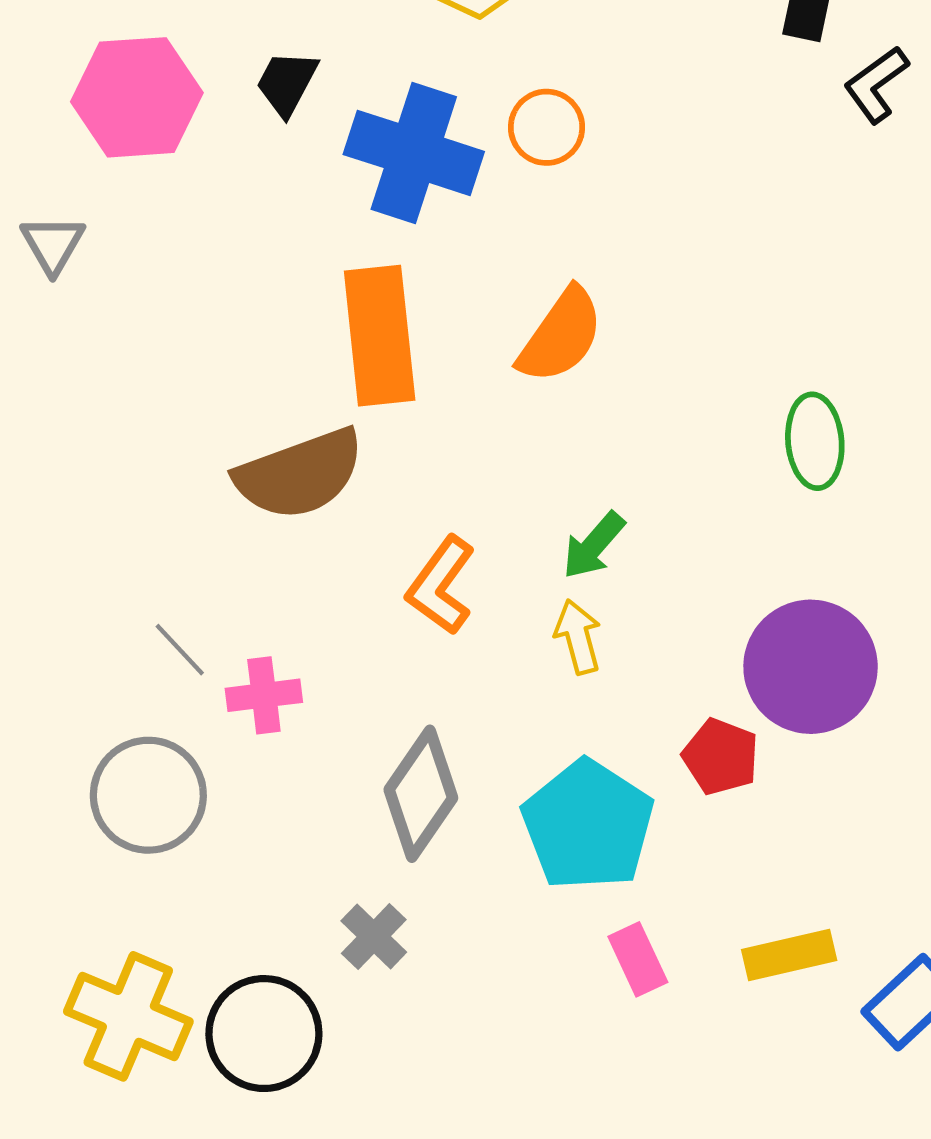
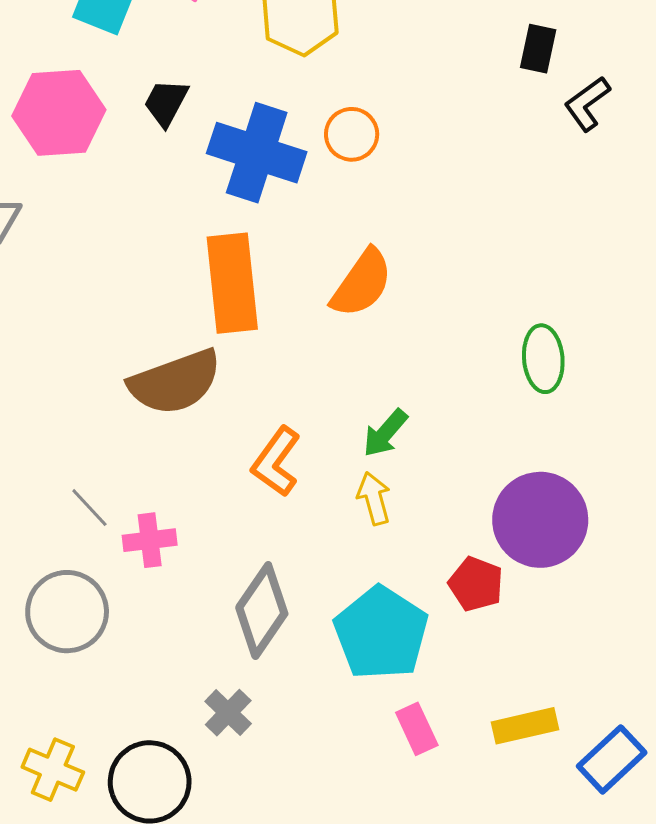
yellow cross: (128, 1016) -> (53, 770), size x0.7

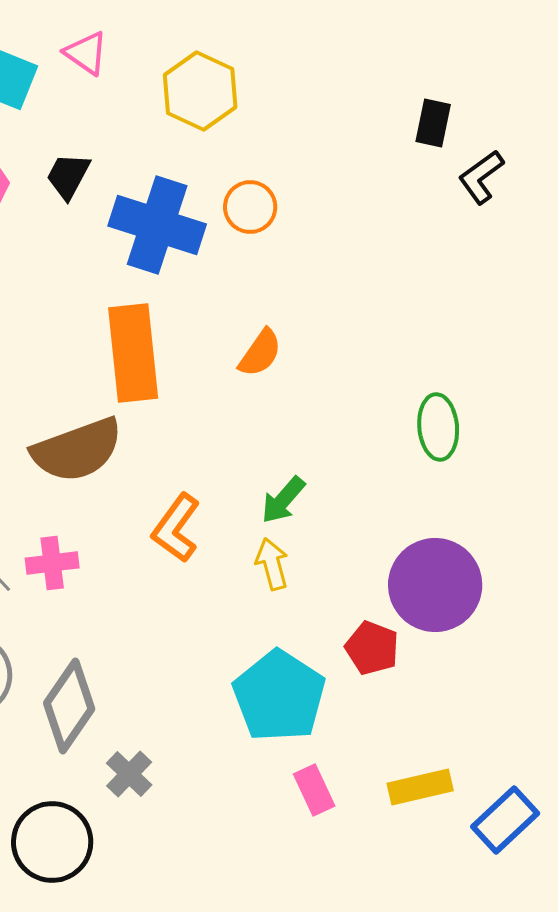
orange semicircle: (362, 283) -> (260, 353), size x0.7
pink cross: (150, 540) -> (52, 563), moved
gray diamond: (262, 611) -> (69, 706), moved

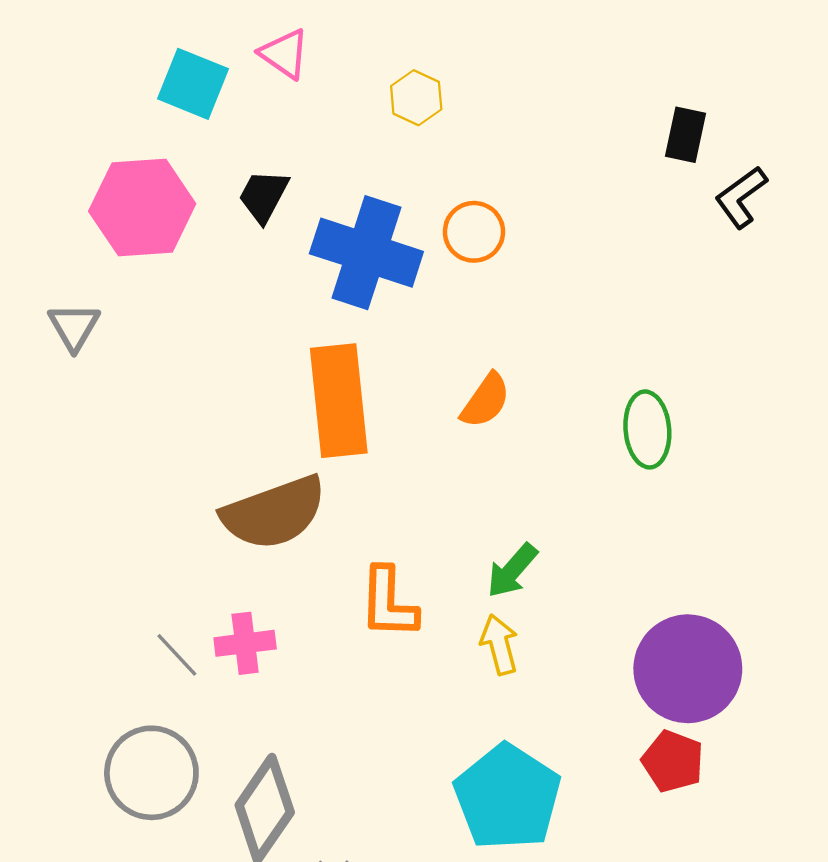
yellow hexagon: (200, 91) -> (416, 98), size x0.6
green ellipse: (438, 427) -> (647, 429), moved
orange L-shape: (176, 528) -> (388, 603), turned -34
red pentagon: (372, 648) -> (673, 761), moved

